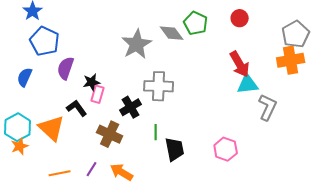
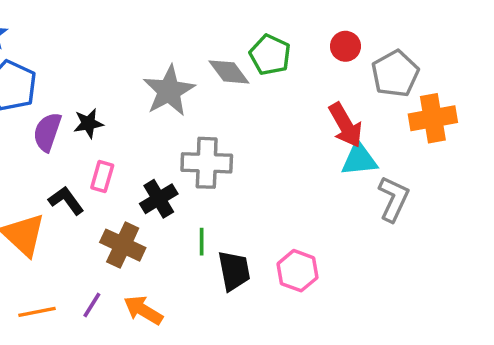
gray pentagon: (296, 34) -> (395, 74), moved
black star: (92, 82) -> (88, 123), moved
pink hexagon: (226, 149) -> (297, 271), moved

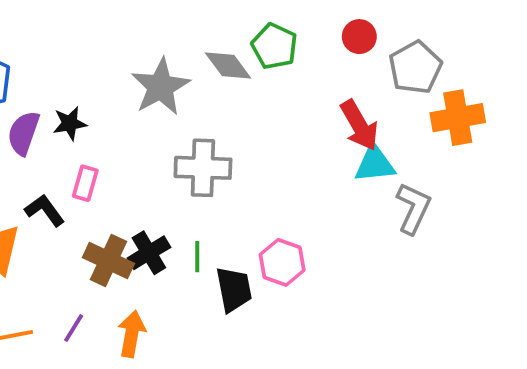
black cross: (159, 199) -> (149, 253), moved
pink hexagon: (297, 271) -> (282, 262), moved
orange arrow: (143, 310) -> (132, 334), turned 69

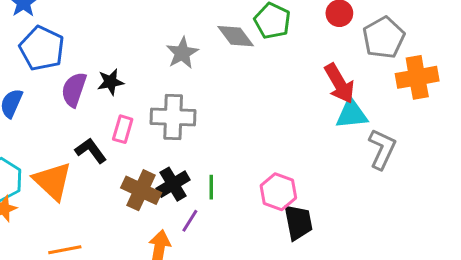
gray star: (161, 87) -> (182, 53), size x0.7
gray cross: (203, 168) -> (173, 117), moved
black trapezoid: (234, 289) -> (298, 222), moved
purple line: (74, 328) -> (190, 221), moved

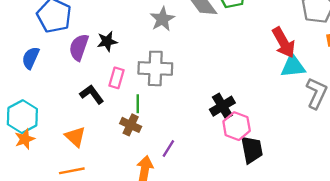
orange triangle: (53, 181) -> (75, 137), moved, size x0.7
black cross: (173, 184) -> (222, 106), moved
green line: (211, 187) -> (138, 104), moved
brown cross: (141, 190) -> (131, 125), size x0.7

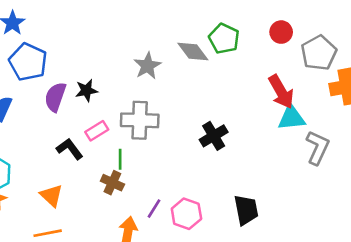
pink rectangle: (116, 78) -> (97, 131), turned 42
black cross: (222, 106) -> (214, 136), moved
pink hexagon: (237, 126) -> (186, 214), moved

